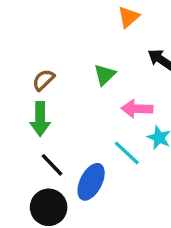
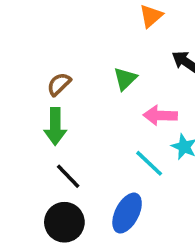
blue ellipse: (91, 182) -> (127, 213), moved

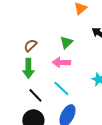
pink arrow: (160, 115) -> (61, 62), moved
cyan line: (149, 163) -> (61, 88), moved

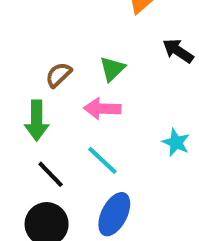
brown semicircle: (30, 45) -> (59, 75), moved

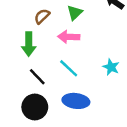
cyan star: (176, 142) -> (111, 67), moved
blue ellipse: (114, 214) -> (76, 101), turned 70

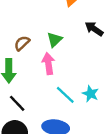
pink arrow: (69, 37) -> (48, 64), turned 80
cyan line: (69, 68) -> (65, 95), moved

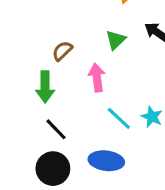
green triangle: (54, 40) -> (116, 40), moved

